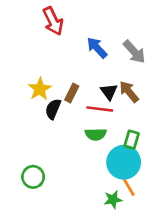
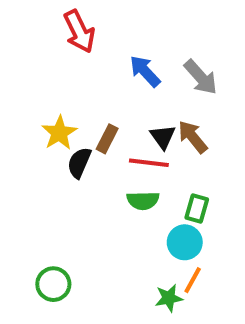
cyan circle: (124, 162) -> (185, 242), size x0.7
green circle: (33, 177) -> (53, 284), moved
orange line: (129, 188) -> (193, 280), turned 60

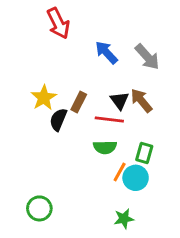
orange line: (193, 280) -> (120, 172), moved

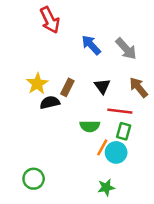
brown arrow: (141, 101) -> (139, 87), moved
black semicircle: (58, 120) -> (50, 102), turned 54
red line: (109, 120) -> (120, 111), moved

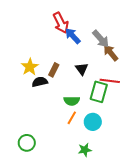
red arrow: (50, 20) -> (61, 23), moved
brown arrow: (139, 87) -> (111, 53), moved
red line: (120, 111) -> (110, 81), moved
green rectangle: (124, 131) -> (99, 92), moved, size x1.5
orange line: (102, 147) -> (72, 118), moved

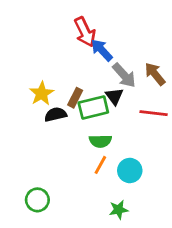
gray arrow: (101, 39) -> (124, 75), moved
green rectangle: (99, 92) -> (93, 108), moved, turned 60

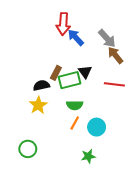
red arrow: (85, 32) -> (63, 24), turned 30
gray arrow: (124, 75) -> (107, 38), moved
yellow star: (42, 94) -> (38, 105), moved

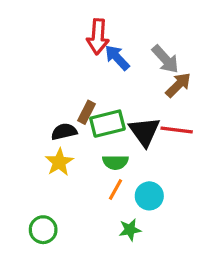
brown arrow: (115, 55) -> (178, 85), turned 84
black triangle: (85, 72) -> (144, 132), moved, size x1.5
green star: (88, 156) -> (130, 230), moved

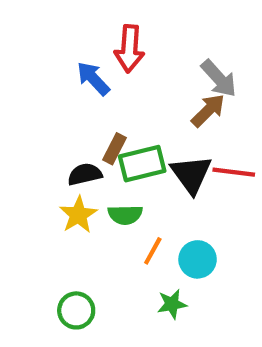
blue arrow: (117, 58) -> (93, 78), moved
brown arrow: (178, 85) -> (208, 110), moved
green semicircle: (116, 162) -> (125, 215), moved
green circle: (43, 230) -> (76, 310), moved

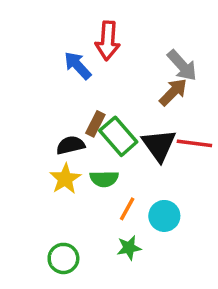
green rectangle: (142, 164) -> (118, 136), turned 63
green star: (172, 304) -> (129, 248), moved

